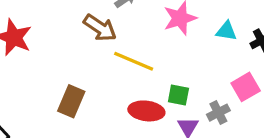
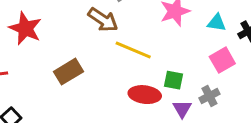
pink square: (246, 87) -> (222, 60), moved
brown rectangle: (71, 101) -> (69, 72), moved, turned 36

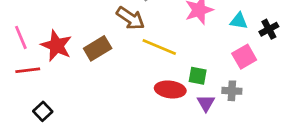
red star: (25, 28) -> (56, 46), moved
brown rectangle: (69, 72) -> (98, 48), moved
gray cross: (209, 96) -> (232, 91), turned 30

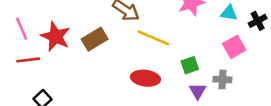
green square: (198, 76) -> (190, 65), turned -30
red ellipse: (170, 89) -> (145, 78), moved

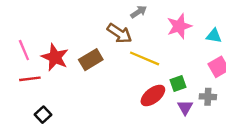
red ellipse: (145, 78) -> (153, 95), moved, turned -45

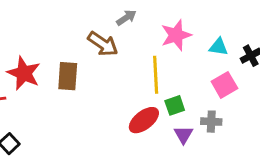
yellow line: (145, 58) -> (156, 75), moved, turned 64
brown rectangle: (91, 60) -> (68, 76), turned -55

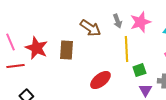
gray arrow: (126, 18) -> (117, 21), moved, turned 104
red ellipse: (144, 120) -> (100, 80), moved

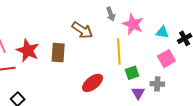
gray arrow: (117, 21) -> (111, 14), moved
pink star: (140, 22) -> (133, 24), turned -30

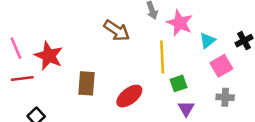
cyan triangle: (162, 32) -> (207, 41), moved, turned -48
brown rectangle: (58, 53) -> (87, 83), moved
gray cross: (157, 84) -> (225, 97), moved

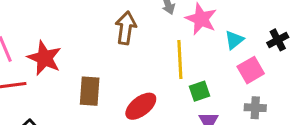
brown arrow: (117, 31) -> (126, 28), turned -116

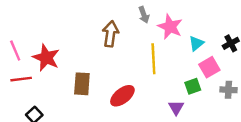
green square: (200, 91) -> (193, 86), moved
gray cross: (255, 108) -> (228, 90), moved

